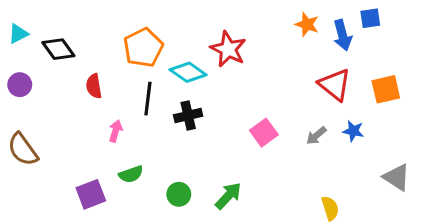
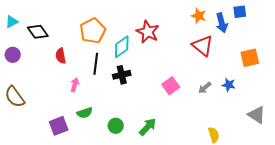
cyan diamond: (188, 72) -> (122, 47), turned -70
red triangle: (335, 85) -> (203, 46), moved

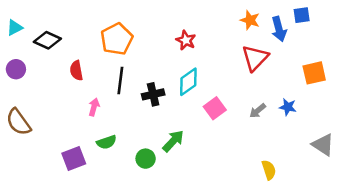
black diamond: (38, 32) -> (47, 40), turned -30
red star: (148, 32) -> (186, 40), size x0.7
red triangle: (203, 46) -> (255, 58), turned 35
cyan diamond: (122, 47) -> (188, 82), moved
green arrow: (148, 127) -> (173, 141), moved

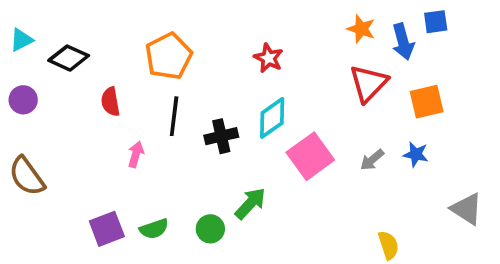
orange square: (314, 73) -> (427, 102), moved
pink square: (215, 108) -> (310, 156), size x1.4
green semicircle: (107, 142) -> (154, 229), moved

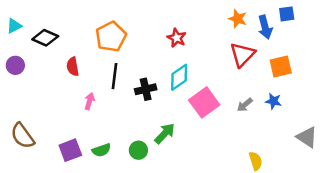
brown semicircle: (27, 176) -> (22, 136), moved

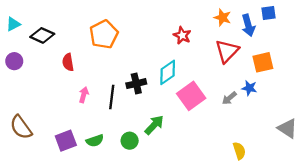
red star: (177, 38) -> (182, 35), moved
black line: (115, 76) -> (112, 97), moved
blue star: (273, 101) -> (249, 88), moved

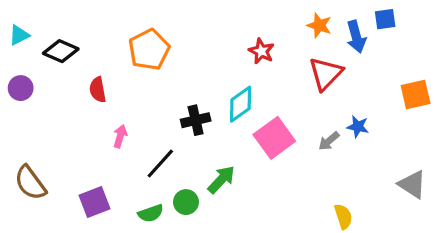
orange square: (263, 62) -> (416, 94), moved
black line: (112, 97) -> (160, 164), moved, turned 35
green semicircle: (95, 141) -> (151, 213), moved

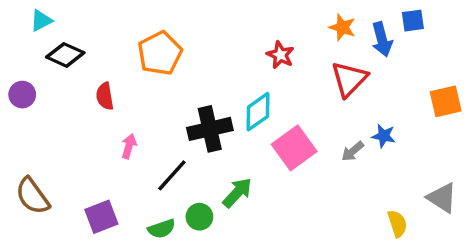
cyan triangle: (19, 35) -> (41, 21), moved
black cross: (196, 120) -> (210, 129), size x1.4
yellow semicircle: (343, 217) -> (397, 224), moved

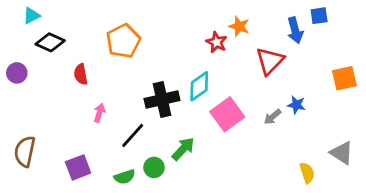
orange star: (342, 27) -> (239, 26), moved
brown semicircle: (33, 196) -> (25, 151), turned 48

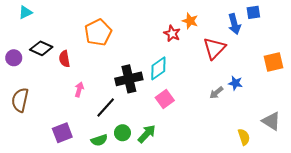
black diamond: (50, 42) -> (41, 48), moved
pink square: (227, 114) -> (165, 99), moved, size x0.7
green arrow: (183, 149) -> (147, 134), moved
brown semicircle: (25, 151) -> (20, 100), moved

